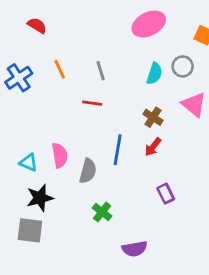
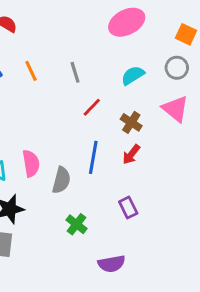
gray circle: (183, 66) -> (177, 68), moved
cyan semicircle: (154, 73) -> (133, 75), turned -140
red line: (92, 103) -> (92, 107), moved, turned -54
purple rectangle: (166, 194) -> (128, 208), moved

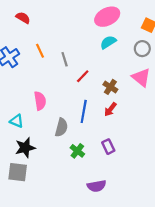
gray line: (75, 72) -> (65, 59), moved
cyan semicircle: (133, 75) -> (108, 42), moved
pink semicircle: (31, 163) -> (40, 101), moved
green cross: (77, 224) -> (77, 151), moved

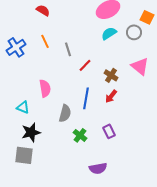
red semicircle: (23, 18) -> (43, 10), moved
gray circle: (142, 49) -> (134, 32), moved

